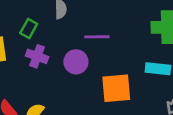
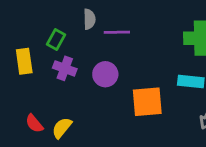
purple line: (97, 37) -> (117, 32), moved

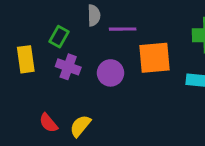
orange square: (147, 102) -> (154, 58), moved
red semicircle: (34, 123) -> (48, 123), moved
yellow semicircle: (62, 128) -> (80, 126), moved

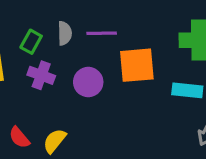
gray semicircle: (94, 15) -> (65, 33), moved

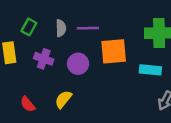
green rectangle: (31, 42) -> (29, 27), moved
yellow semicircle: (55, 141) -> (63, 99), moved

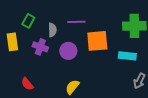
gray semicircle: (61, 28) -> (52, 30), moved
yellow semicircle: (63, 99) -> (72, 87), moved

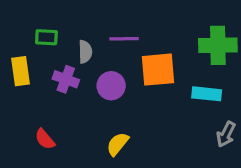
green rectangle: (28, 21) -> (46, 37), turned 64

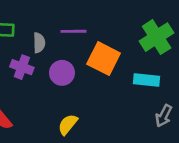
green cross: (218, 45) -> (157, 37), turned -32
orange square: (158, 70) -> (104, 59), turned 32

